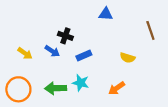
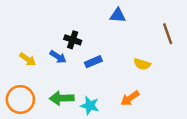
cyan star: (81, 83) -> (90, 106), moved

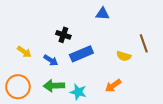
brown line: (168, 34) -> (144, 43), moved
blue arrow: (58, 57) -> (51, 60), moved
blue rectangle: (93, 62) -> (81, 54), size x1.5

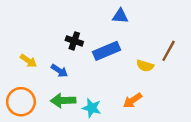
brown line: (144, 43) -> (169, 51), turned 48
blue rectangle: (81, 54) -> (107, 51), moved

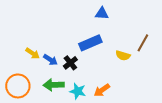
black cross: (74, 41) -> (70, 63), moved, turned 32
yellow arrow: (28, 61) -> (33, 53), moved
orange arrow: (133, 100) -> (102, 90), moved

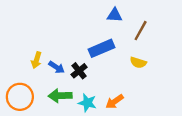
brown line: (143, 43) -> (141, 31), moved
yellow arrow: (33, 53) -> (36, 60), turned 72

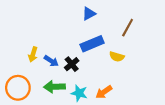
blue triangle: (115, 15) -> (89, 14), moved, turned -32
yellow semicircle: (138, 63) -> (117, 57), moved

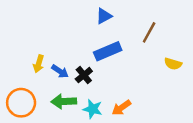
yellow semicircle: (117, 57) -> (173, 64), moved

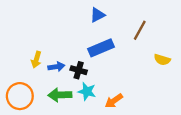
blue arrow: (60, 71) -> (56, 67), turned -42
black cross: (84, 75) -> (79, 70), turned -35
cyan star: (93, 109) -> (87, 91), moved

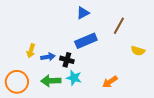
orange arrow: (114, 101) -> (110, 82), moved

